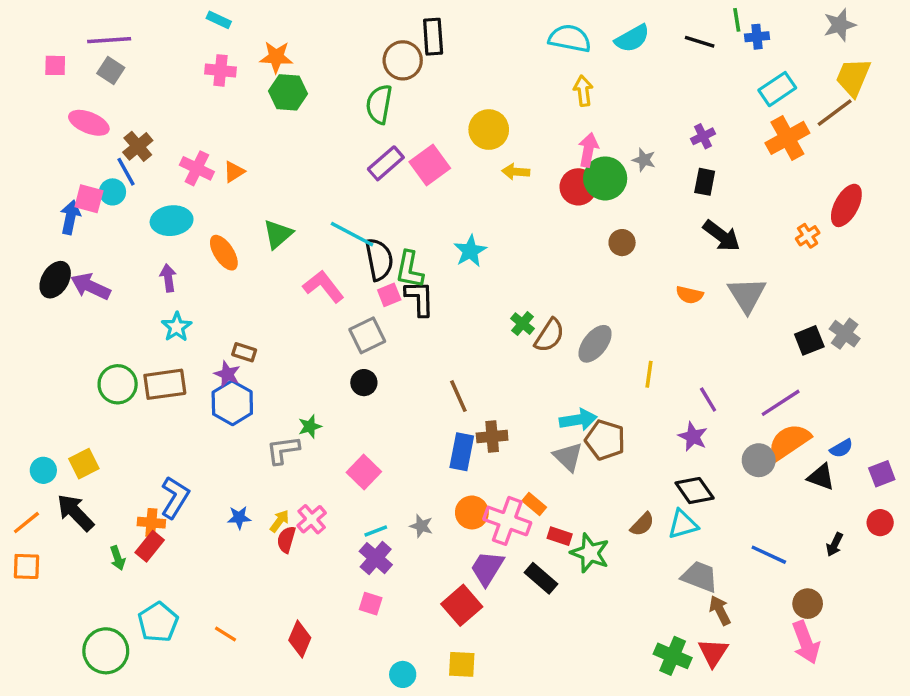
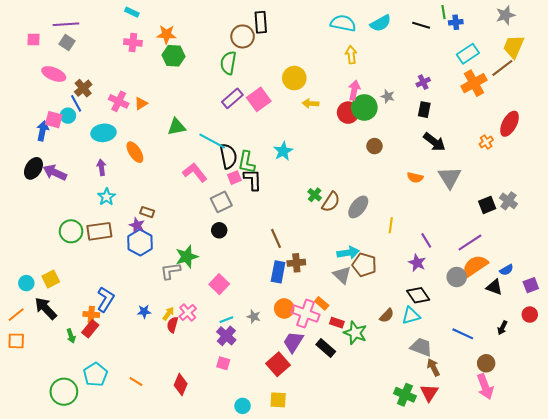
green triangle: (278, 234) -> (177, 127), moved, turned 30
green star: (310, 426) -> (187, 257), size x1.6

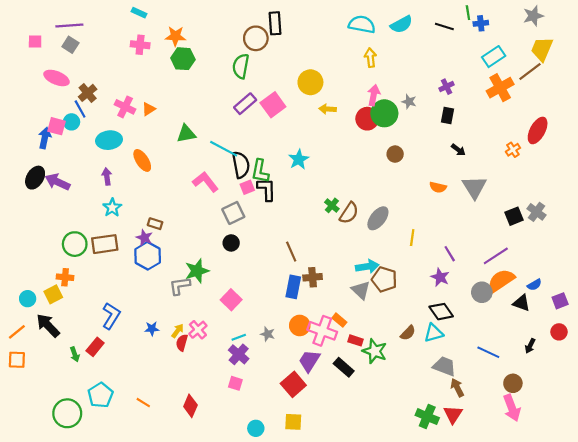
black arrow: (434, 142) -> (458, 150), size x0.6
orange cross: (91, 315) -> (65, 277), moved

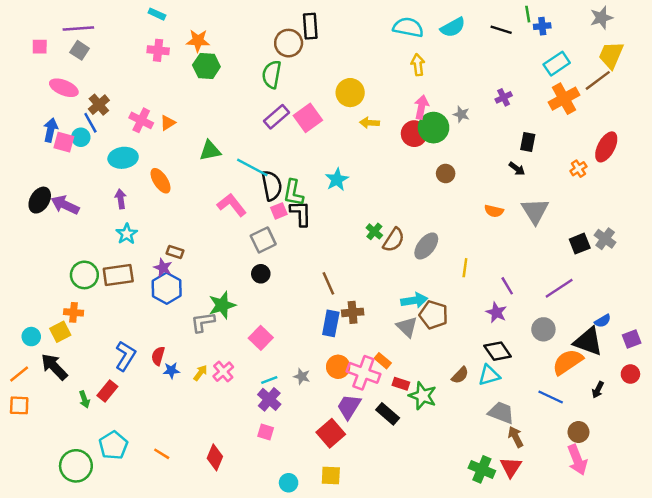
black rectangle: (448, 115) -> (528, 142), moved
blue arrow: (45, 138) -> (51, 130), moved
orange semicircle: (501, 280) -> (568, 362), moved
black triangle: (521, 303) -> (588, 341), size x1.5
red semicircle: (182, 343) -> (158, 356), moved

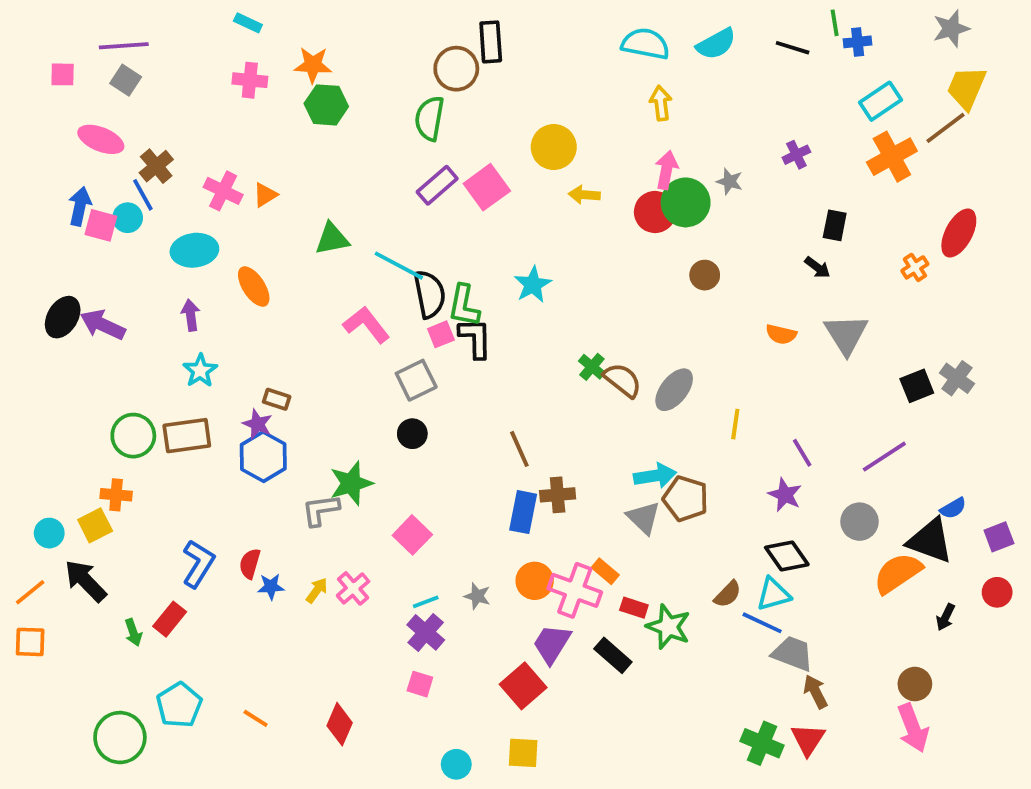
brown semicircle: (394, 240) -> (623, 380), turned -85
blue line: (551, 397) -> (762, 623), moved

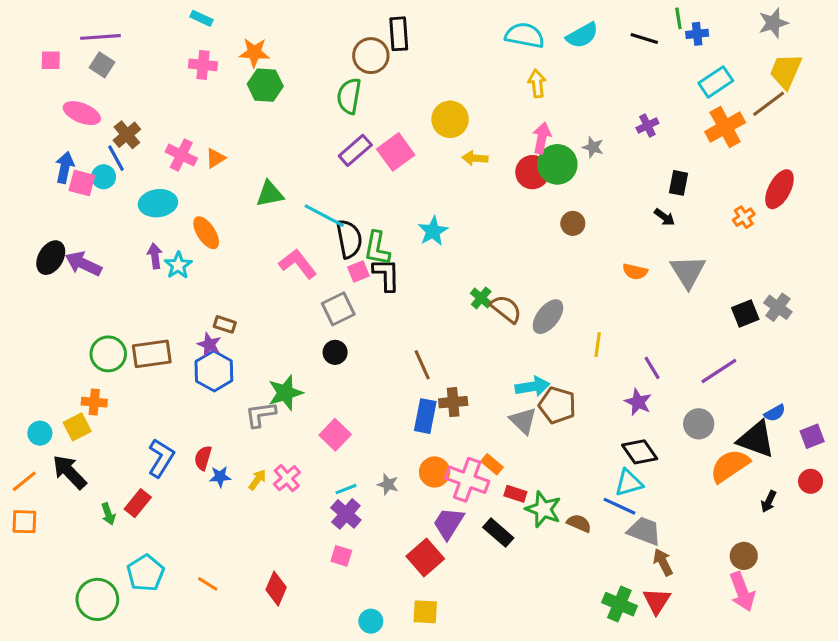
cyan star: (200, 371) -> (178, 265), moved
brown semicircle: (728, 594) -> (579, 523), moved, turned -110

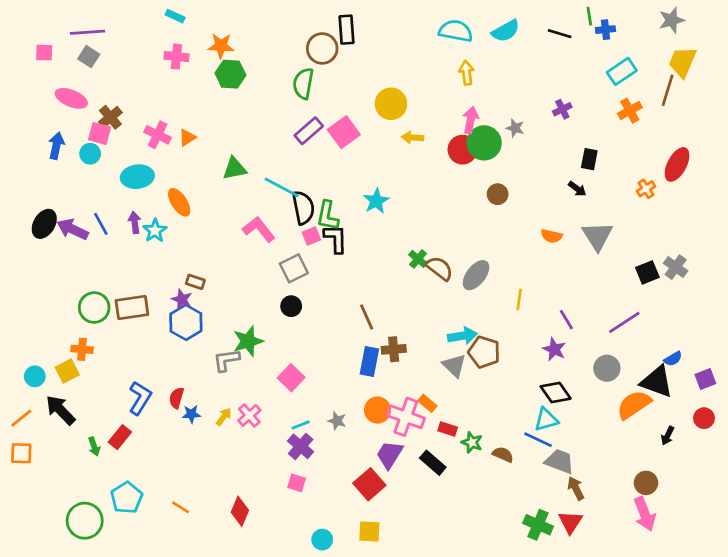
brown line: (769, 104) -> (668, 90), turned -36
orange cross: (725, 127) -> (630, 111), size x0.7
blue line: (116, 158) -> (101, 224), moved
pink square: (82, 183) -> (100, 133), moved
green star: (543, 509) -> (472, 442), size x0.7

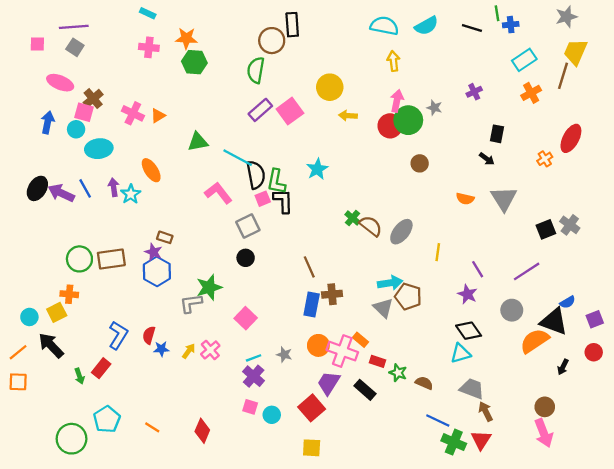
cyan ellipse: (137, 177) -> (99, 149), moved
blue line: (538, 440) -> (438, 420), moved
cyan circle: (322, 540) -> (272, 415), moved

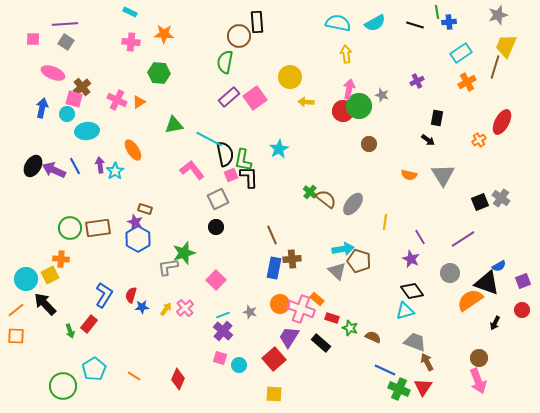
green hexagon: (194, 62) -> (159, 73), moved
cyan circle: (29, 317) -> (26, 279), size x1.5

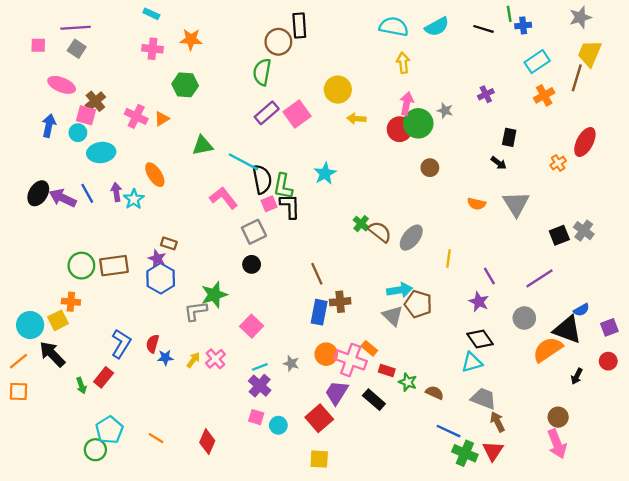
green circle: (63, 386) -> (95, 450), moved, size x0.7

